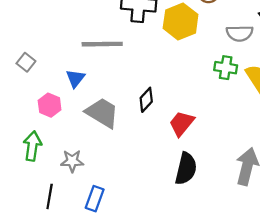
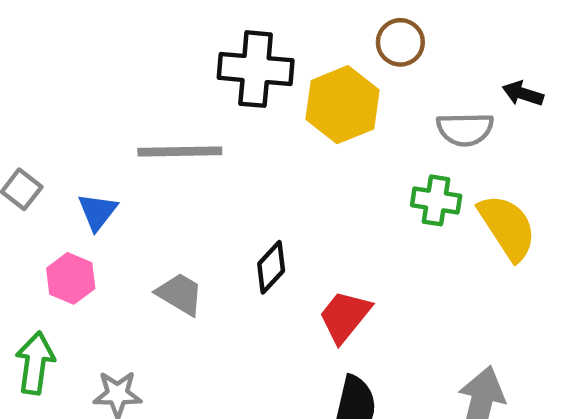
blue triangle: (75, 78) -> (97, 212), moved
gray trapezoid: (102, 113) -> (180, 294), size x0.7

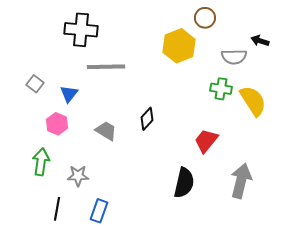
black cross: (256, 69) -> (81, 30), moved
red trapezoid: (345, 316) -> (206, 141), moved

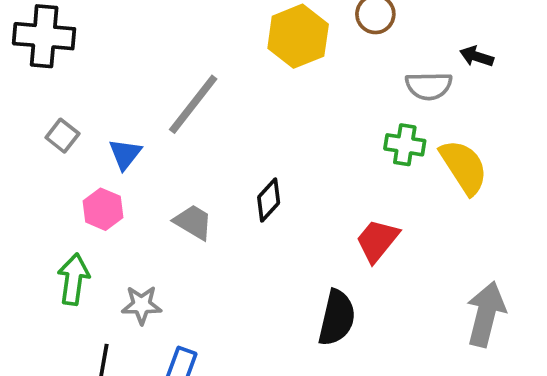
black cross: (81, 30) -> (44, 36), moved
yellow hexagon: (179, 46) -> (298, 36), moved
gray line: (106, 67) -> (193, 104), turned -51
gray arrow: (241, 181) -> (486, 314), moved

